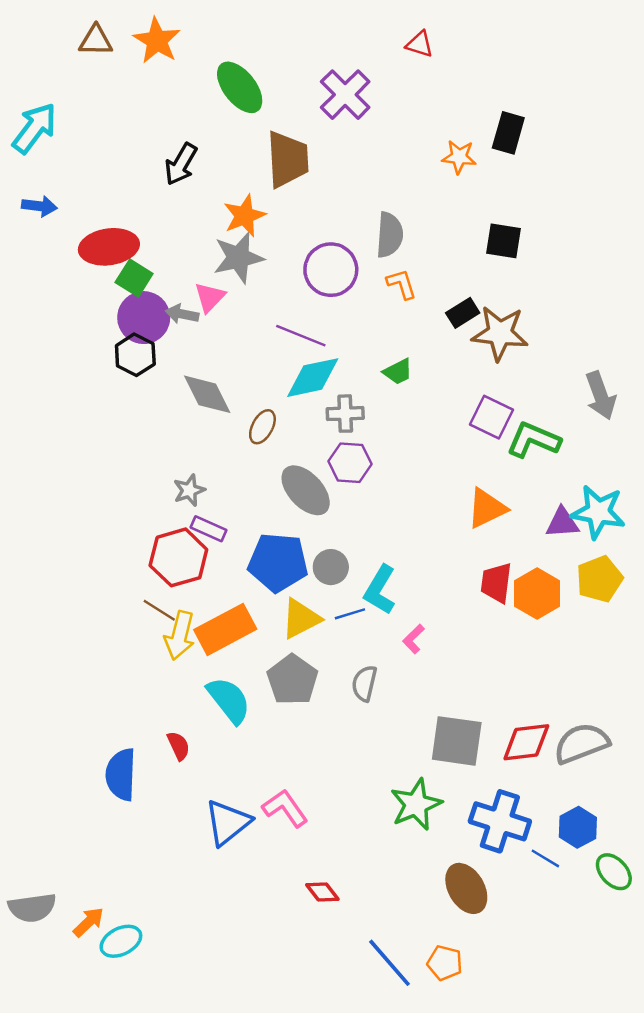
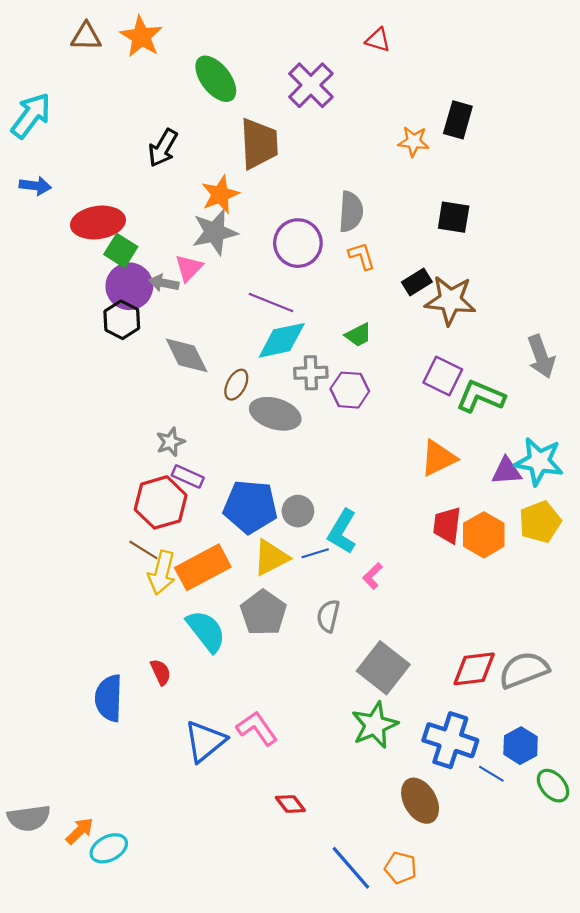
purple hexagon: (350, 463) -> (350, 390), moved
gray ellipse: (306, 490) -> (275, 414), moved, turned -30
gray square: (457, 741) -> (383, 668), moved, turned 30

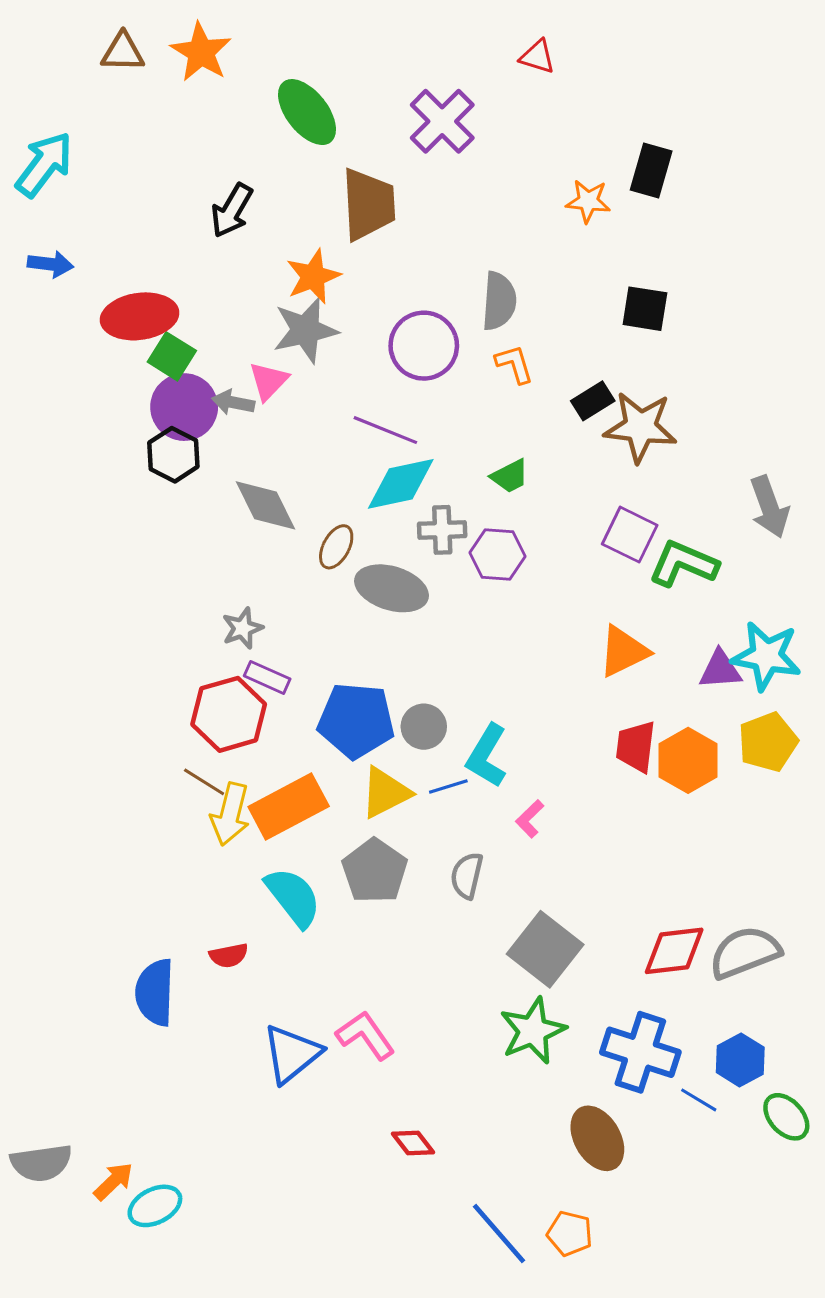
red semicircle: (161, 672) -> (229, 955), turned 104

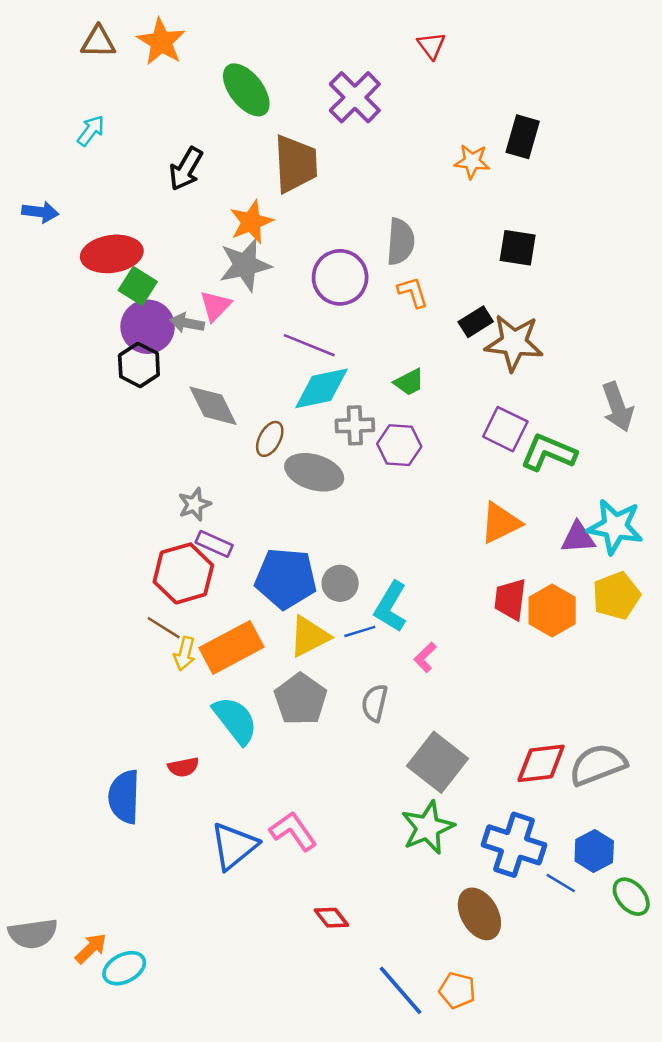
red triangle: (537, 57) -> (431, 45), turned 36
cyan arrow: (44, 164) -> (91, 131), moved, size x0.6
yellow arrow: (230, 814) -> (185, 654), size x0.7

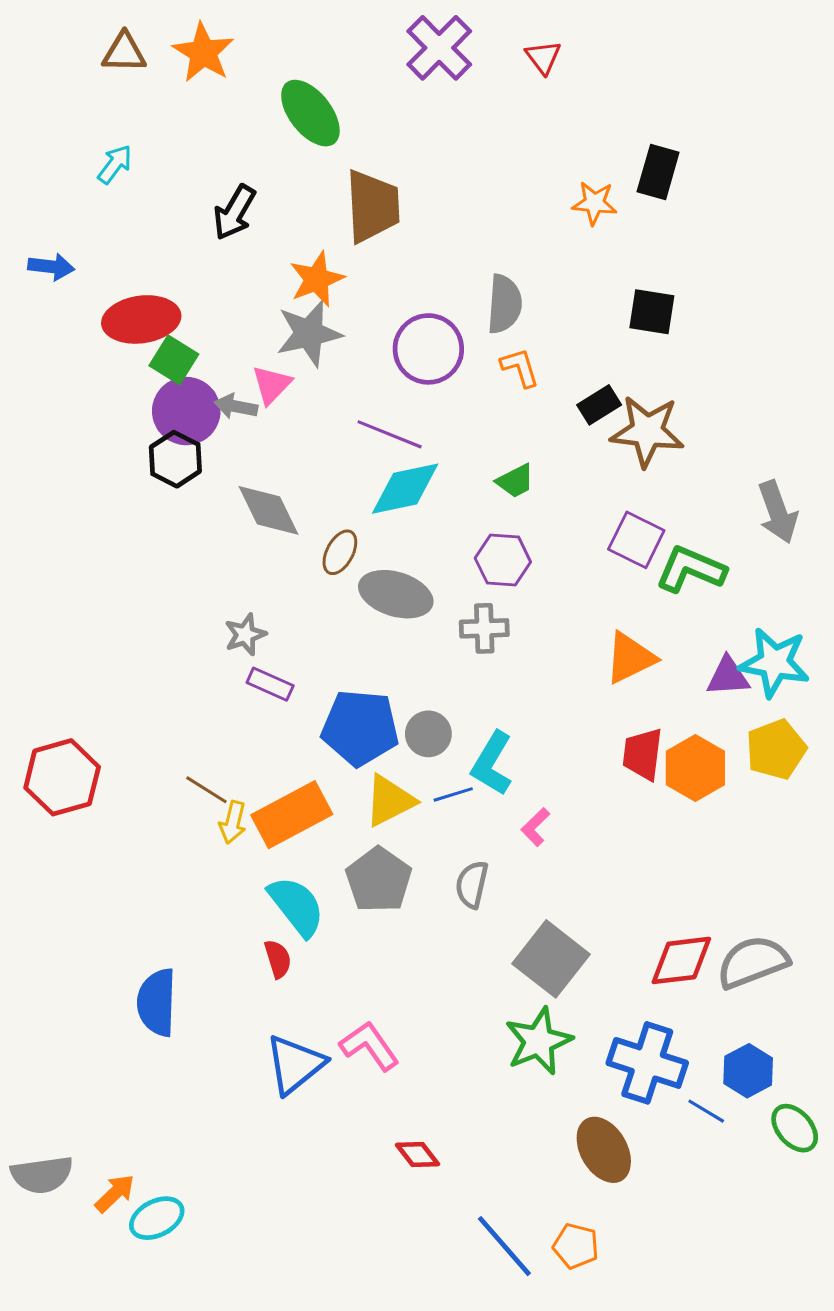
purple cross: (355, 97) -> (439, 48), moved
gray cross: (355, 425) -> (484, 628), moved
red hexagon: (183, 573) -> (62, 777), moved
red semicircle: (183, 767) -> (278, 959), moved, turned -96

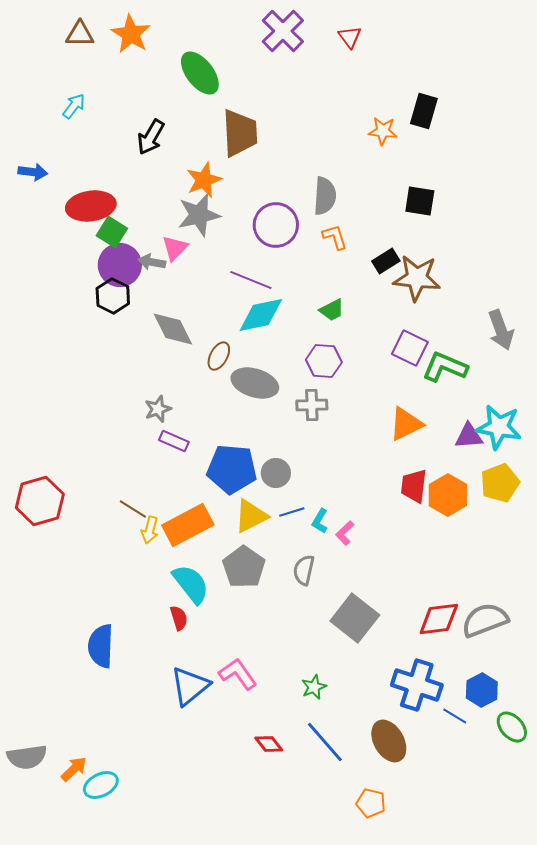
cyan L-shape: (492, 763) -> (320, 521), moved, size x0.6
green star: (539, 1041) -> (314, 687), moved, size x0.6
blue line: (504, 1246) -> (325, 742), moved

